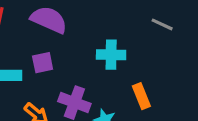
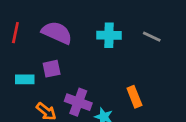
cyan cross: (111, 55) -> (109, 35), moved

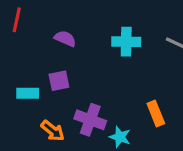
red line: (15, 33) -> (17, 20), moved
purple semicircle: (57, 33) -> (65, 39), size x0.6

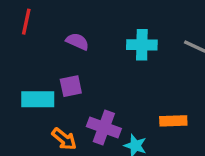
cyan rectangle: (28, 93) -> (38, 99), size x1.4
orange rectangle: (156, 114) -> (173, 121), turned -70

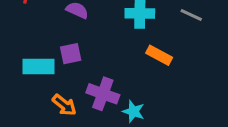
orange rectangle: (173, 121) -> (159, 55), moved, turned 30

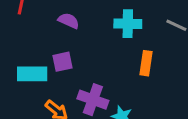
orange rectangle: (159, 55) -> (146, 63), turned 70

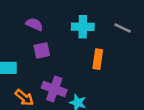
purple square: (63, 62) -> (42, 50), moved

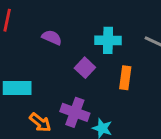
purple square: (42, 50) -> (85, 68), moved, turned -35

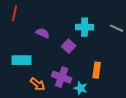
purple semicircle: (52, 37) -> (43, 33), moved
orange rectangle: (125, 78) -> (97, 70), moved

